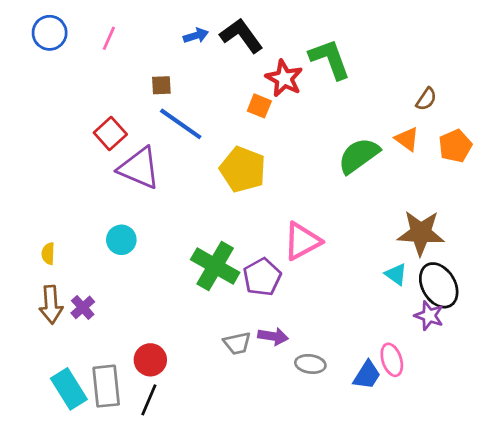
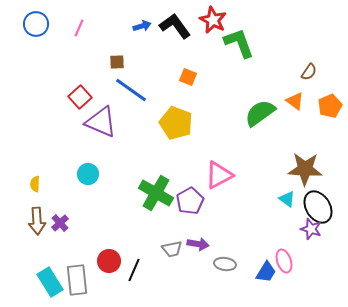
red star: (284, 78) -> (213, 20), moved
black line: (149, 400) -> (134, 270), moved

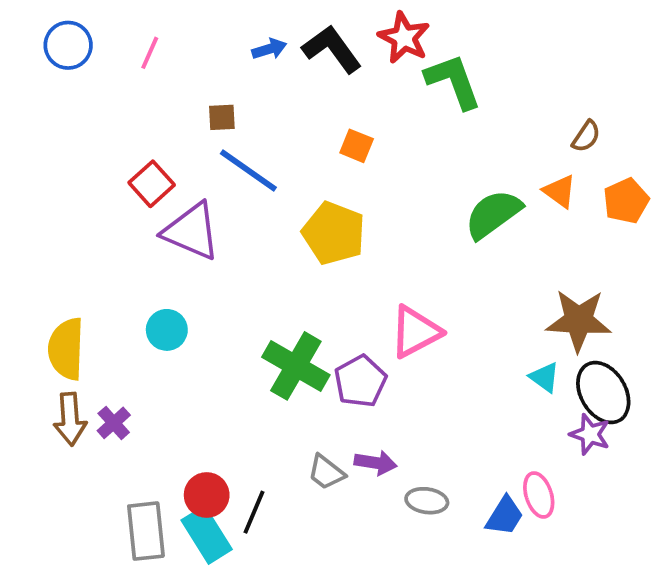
yellow semicircle: (35, 184) -> (66, 349), size x2.0
gray trapezoid: (172, 249) -> (326, 472), turned 50
cyan rectangle: (50, 282) -> (207, 535), moved

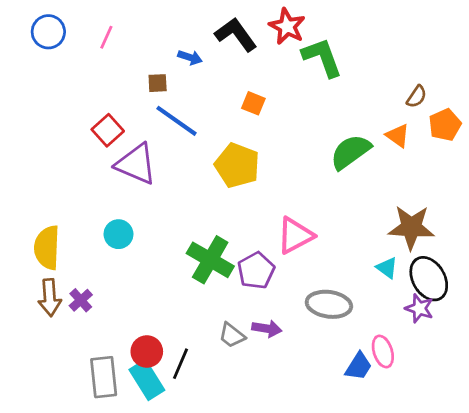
blue arrow: (269, 49) -> (190, 57), moved, turned 35
orange pentagon: (626, 201) -> (445, 125), moved
gray ellipse: (427, 501) -> (329, 304), moved, size x1.5

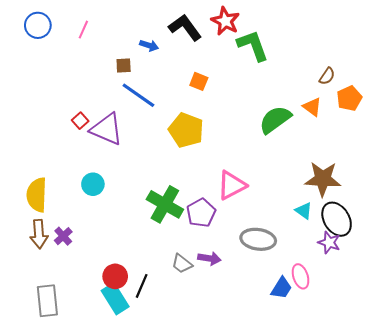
red square: (108, 130) -> (80, 121), moved, size x0.7
gray rectangle: (104, 377) -> (47, 301), moved

